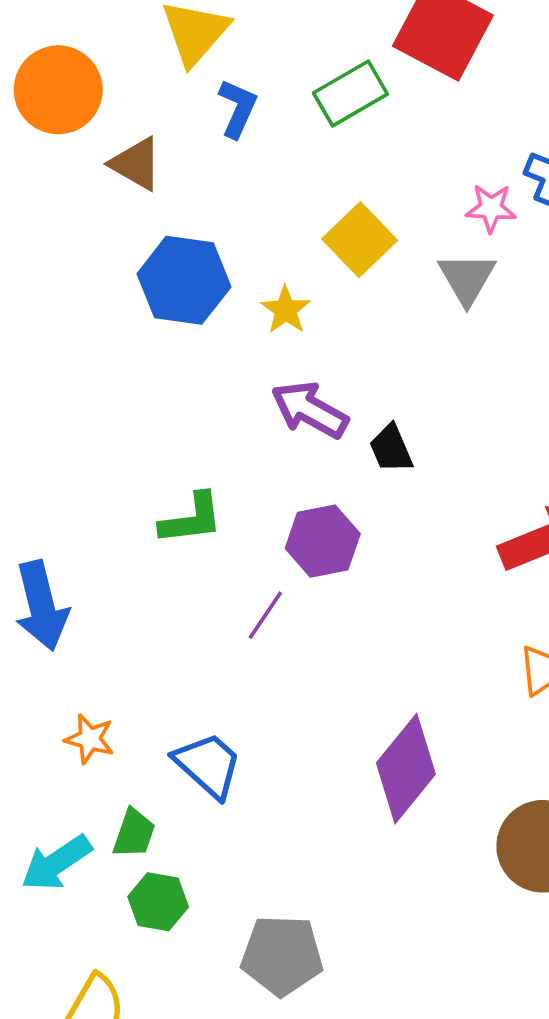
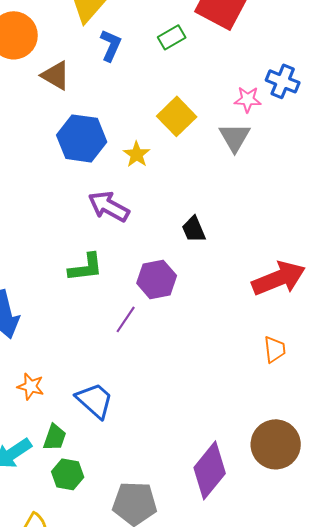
green rectangle: (350, 94) -> (172, 37), size x0.7
purple arrow: (310, 410) -> (109, 206), moved
purple diamond: (406, 769) -> (210, 470), moved

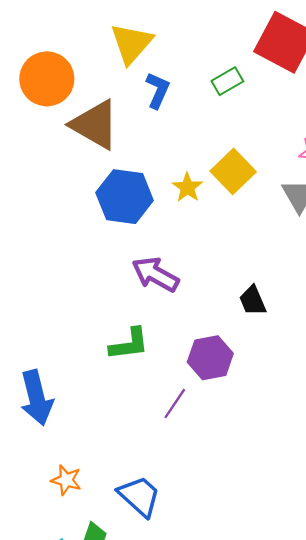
brown triangle: (56, 75) -> (95, 125), size x1.5
yellow star: (137, 154) -> (187, 187), moved

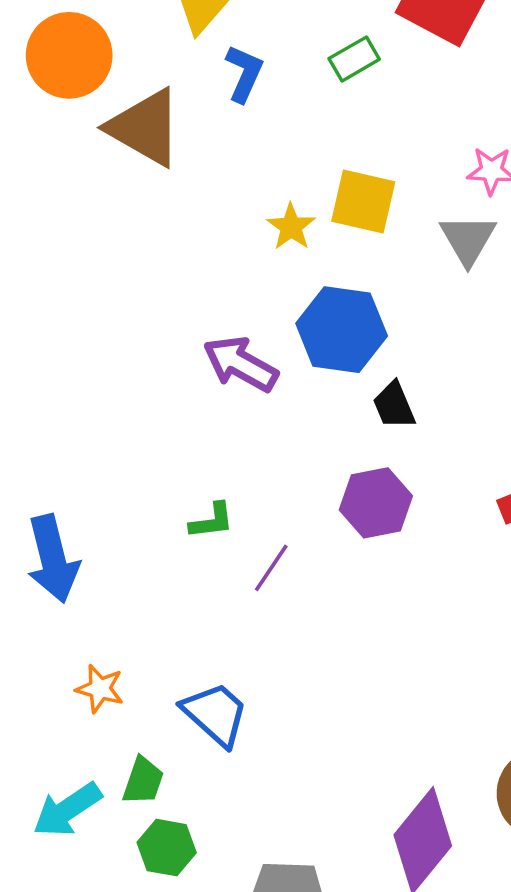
yellow square: (233, 171) -> (363, 202), turned -33
blue hexagon: (125, 197) -> (342, 330), moved
green L-shape: (129, 344) -> (212, 521), moved, size x0.7
purple hexagon: (210, 358) -> (376, 503), moved

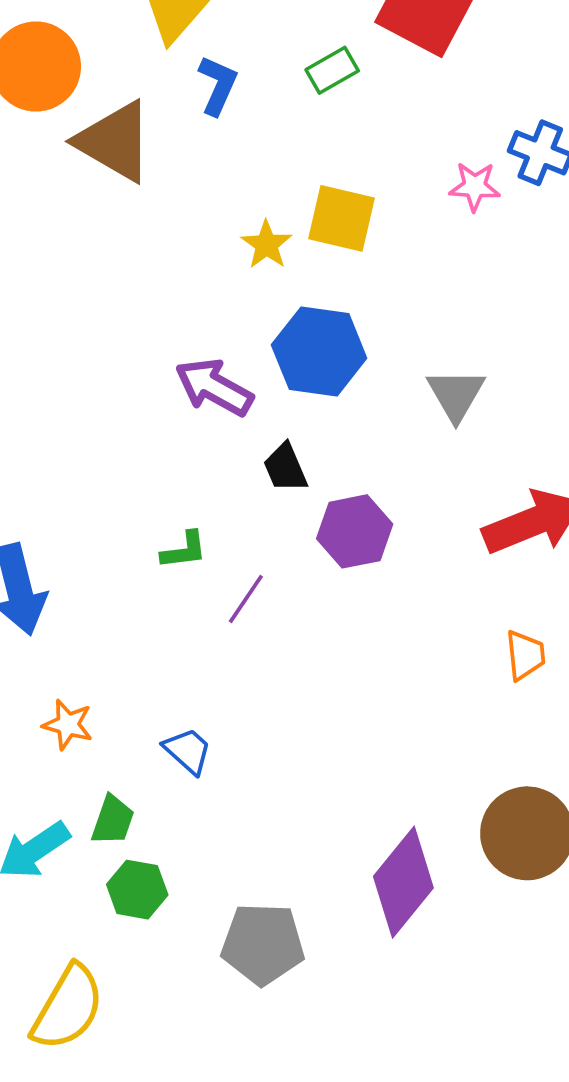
gray triangle: (468, 239) -> (456, 395), moved
black trapezoid: (394, 405) -> (285, 468), moved
blue trapezoid: (215, 714) -> (188, 751), size x0.7

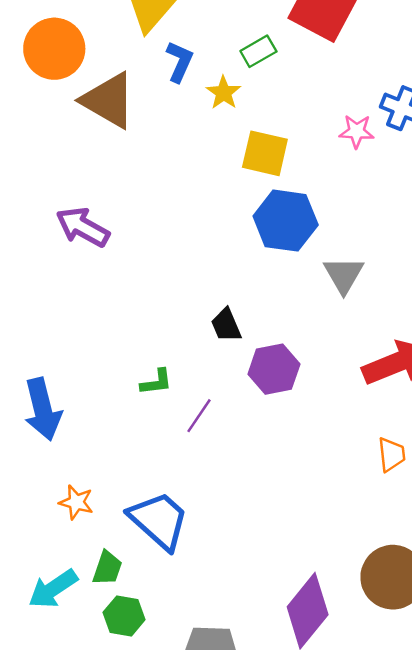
yellow star: (267, 245) -> (224, 93), moved
blue hexagon: (319, 351) -> (286, 221), moved
purple arrow: (214, 387) -> (83, 227), moved
blue trapezoid: (188, 751) -> (159, 520), size x1.8

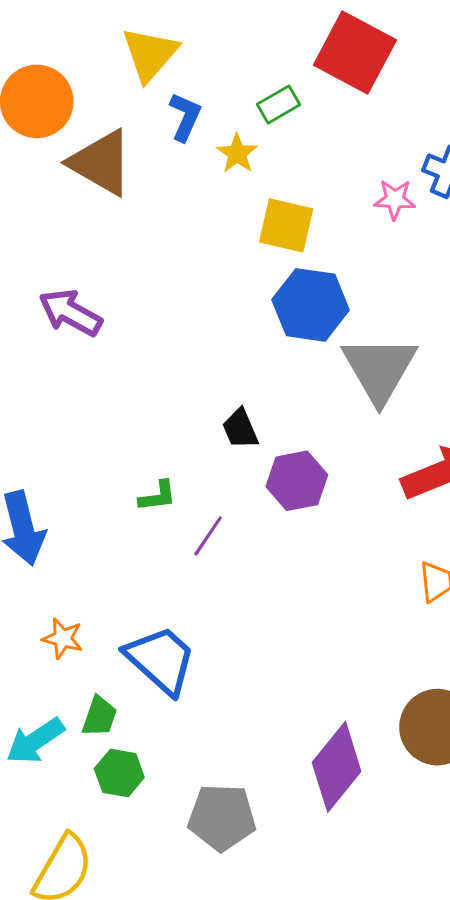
gray triangle: (344, 275) -> (379, 369), size x1.6

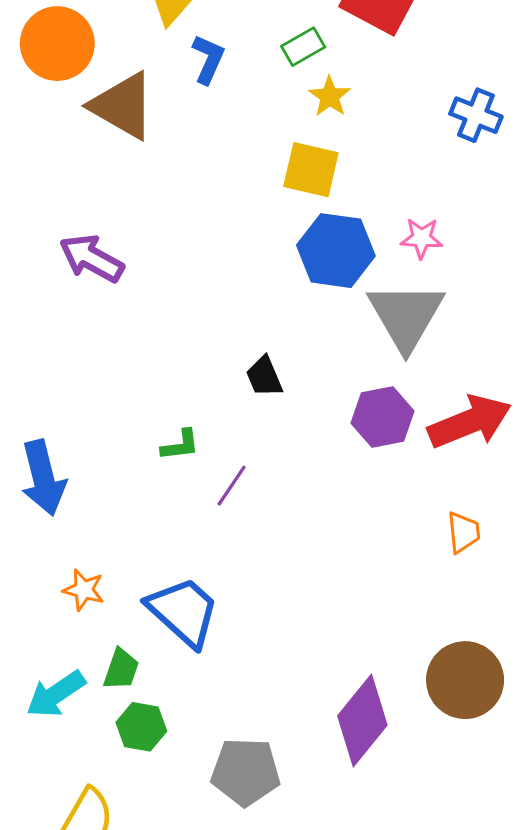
yellow star: (237, 153) -> (330, 96), moved
pink star: (395, 199) -> (421, 238), moved
purple hexagon: (297, 481) -> (383, 417), moved

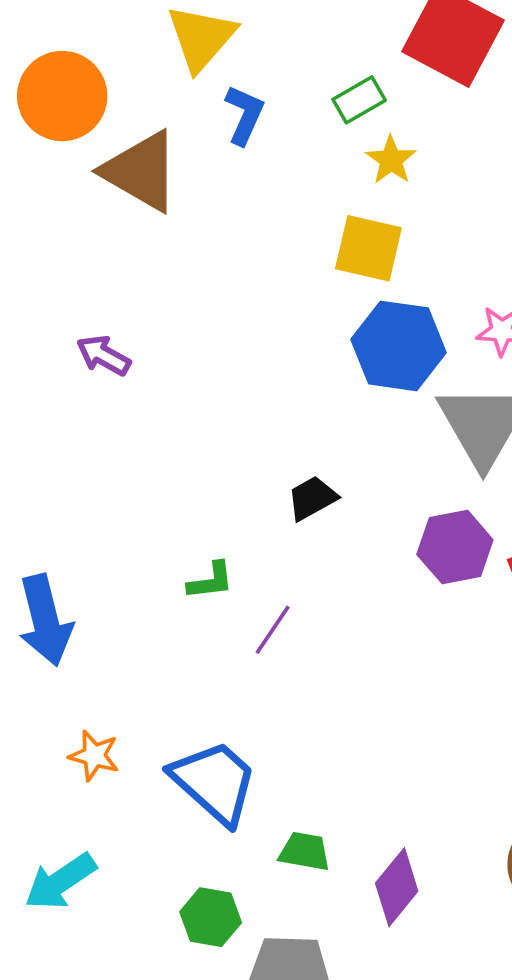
purple arrow: (92, 258) -> (104, 355), size x0.7
black trapezoid: (264, 377) -> (312, 498), turned 84
green trapezoid: (121, 669) -> (305, 851), moved, turned -99
purple diamond: (362, 721) -> (397, 887), moved, size x0.7
green hexagon: (141, 727) -> (211, 917), moved

